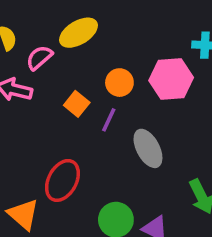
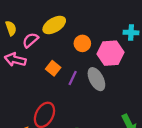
orange circle: (119, 83) -> (82, 43), moved
gray ellipse: (148, 148) -> (96, 79), moved

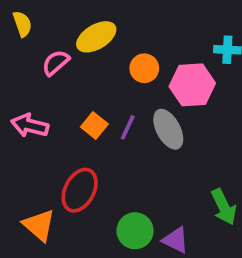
yellow semicircle: (11, 28) -> (22, 24), moved
pink arrow: (15, 60) -> (30, 126), moved
orange square: (53, 68) -> (94, 126), moved

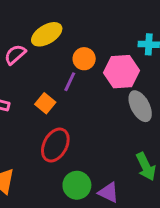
purple line: (128, 127) -> (70, 82), moved
gray ellipse: (168, 129) -> (140, 106), moved
red ellipse: (80, 190) -> (55, 145), moved

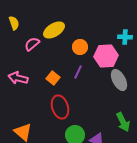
purple line: (70, 82) -> (78, 72), moved
red ellipse: (55, 145) -> (60, 107), turned -45

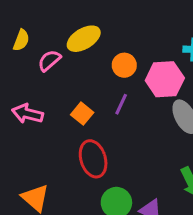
yellow semicircle: (14, 23) -> (21, 40), moved, turned 40

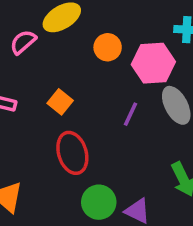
purple line: (121, 104) -> (130, 114), moved

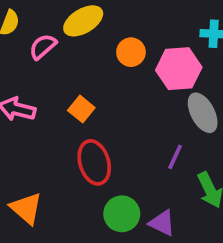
purple line: (130, 114) -> (175, 157), moved

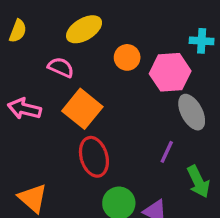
pink semicircle: (43, 47) -> (61, 67), moved, turned 65
orange square: (81, 109) -> (82, 109), size x1.6

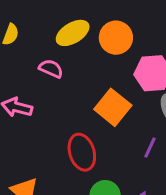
orange circle: (127, 57) -> (116, 38), moved, size x1.4
orange square: (82, 109) -> (113, 107), moved

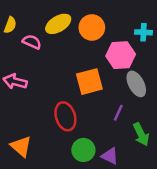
pink semicircle: (51, 69) -> (32, 42), moved
orange square: (113, 107) -> (89, 82), turned 36

